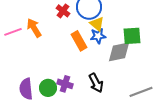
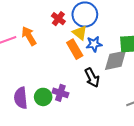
yellow triangle: (97, 24) -> (80, 33), moved
black arrow: (96, 83) -> (92, 78), moved

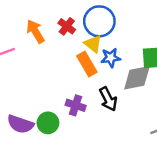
orange arrow: (29, 36) -> (35, 31), moved
purple cross: (60, 93) -> (76, 105), moved
purple semicircle: (21, 98) -> (20, 124), turned -65

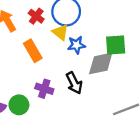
orange rectangle: (87, 64) -> (33, 51), moved

